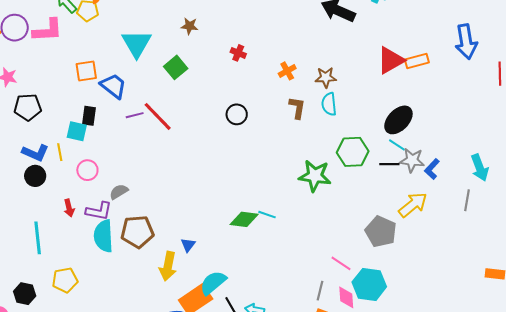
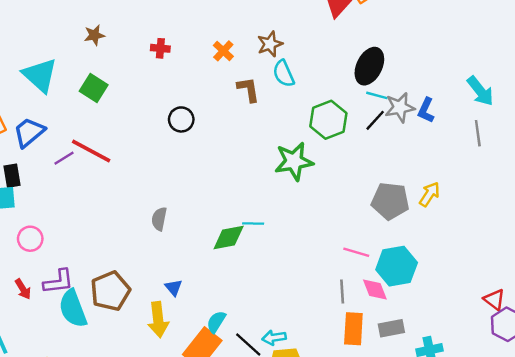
blue trapezoid: (113, 86) -> (29, 132), turned -60
black line: (389, 164) -> (375, 120), turned -30
gray semicircle: (119, 192) -> (159, 219), moved, turned -30
yellow arrow: (413, 205) -> (430, 194), moved, size x0.7
cyan semicircle: (213, 283) -> (216, 322), size x0.7

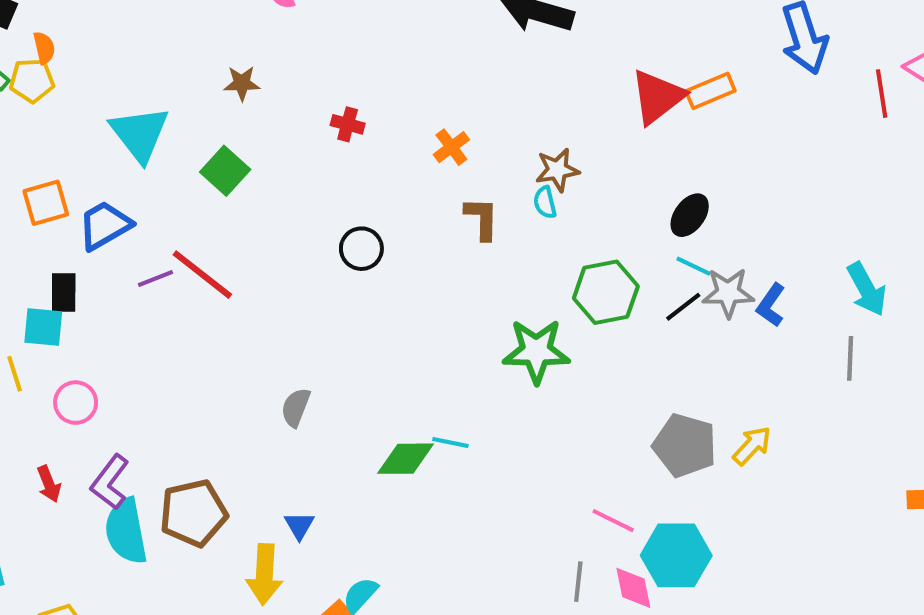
brown star: (270, 44) -> (557, 170), moved
black ellipse: (369, 66) -> (690, 215), size x0.7
cyan semicircle: (284, 74) -> (545, 202), size x0.7
purple L-shape: (58, 282) -> (110, 482), turned 124

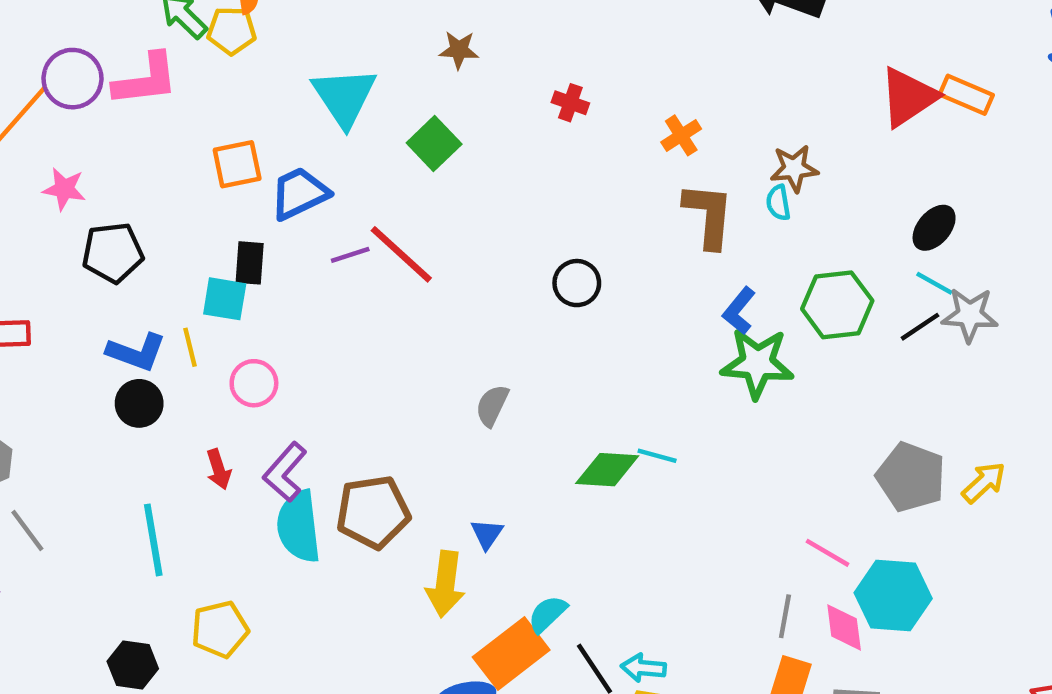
orange rectangle: (710, 91) -> (966, 95), turned 42
brown L-shape: (482, 218) -> (708, 215), size x1.4
black circle: (361, 249) -> (577, 283), moved
blue L-shape: (771, 305) -> (739, 311), moved

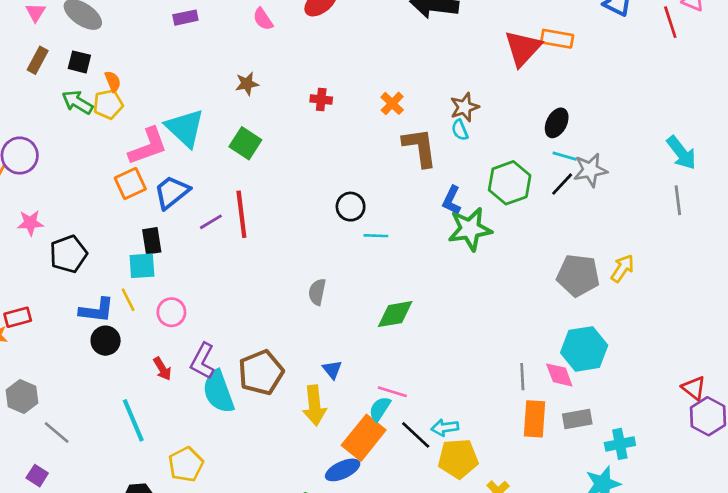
pink L-shape: (146, 80) -> (148, 146), moved
red line: (401, 254) -> (241, 214), turned 54
cyan line: (657, 456) -> (376, 236), moved
pink line: (827, 553) -> (392, 392), moved

